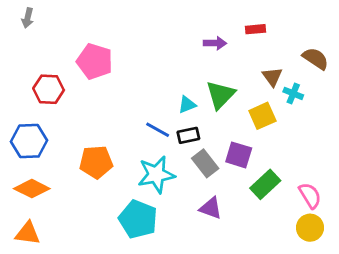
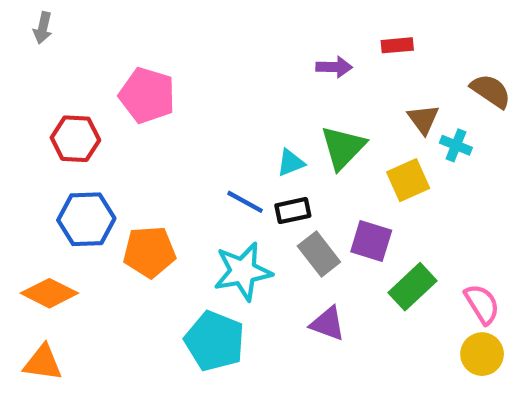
blue hexagon: (29, 141) -> (86, 219), moved

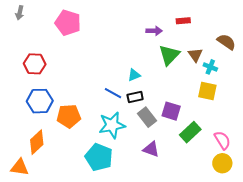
pink pentagon: (147, 95) -> (68, 23), moved
green triangle: (343, 147) -> (169, 55), moved
yellow square: (408, 180) -> (207, 91), moved, turned 36
orange diamond: (49, 293) -> (37, 142), moved, turned -70

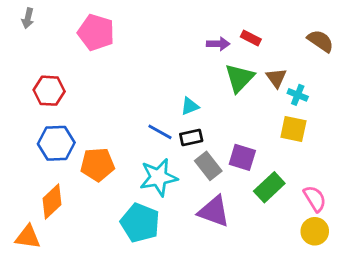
red rectangle: (183, 21) -> (251, 38), moved, turned 32
brown semicircle: (226, 42) -> (320, 41), moved
purple triangle: (151, 149) -> (214, 211), size x1.4

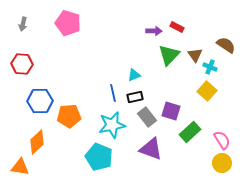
gray arrow: (28, 18) -> (23, 24), moved
brown semicircle: (320, 41) -> (226, 45), moved
red hexagon: (49, 91) -> (22, 64), moved
yellow square: (293, 129) -> (207, 91), turned 30
blue line: (160, 132) -> (113, 93), turned 48

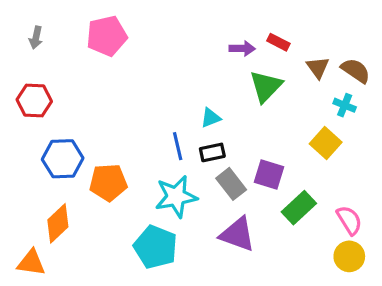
pink pentagon: (68, 23) -> (107, 36), turned -30
brown triangle: (195, 55) -> (318, 67), moved
cyan cross: (210, 67) -> (345, 105), moved

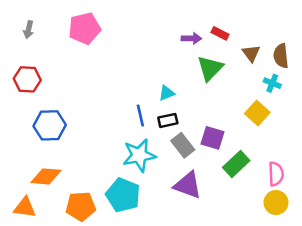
brown semicircle: (356, 71) -> (281, 56), turned -130
orange pentagon: (108, 182) -> (81, 206), moved
pink semicircle: (349, 220) -> (276, 174), turned 30
orange diamond: (58, 223) -> (46, 176), turned 48

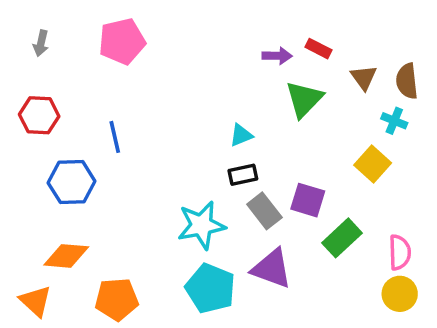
blue line: (140, 115) -> (115, 137), moved
cyan pentagon: (123, 195) -> (210, 288), moved
orange triangle: (25, 208) -> (36, 301), turned 35

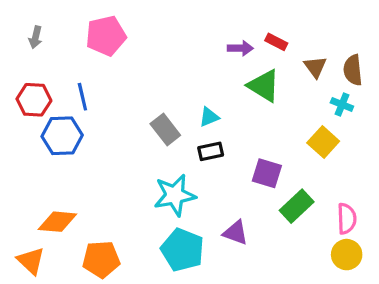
green triangle: (304, 99) -> (264, 86), turned -42
blue line: (115, 137) -> (82, 97), moved
blue hexagon: (72, 182) -> (62, 136), moved
gray rectangle: (264, 211) -> (165, 129), moved
purple triangle: (272, 269) -> (236, 233), size x0.7

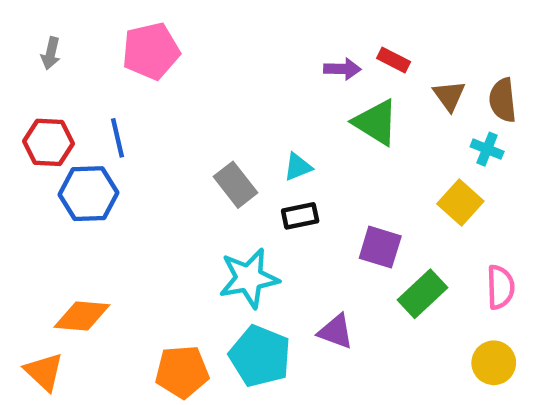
pink semicircle: (347, 219) -> (500, 287), moved
orange pentagon: (101, 259) -> (182, 372), moved

